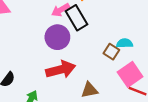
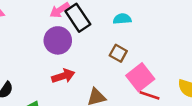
cyan semicircle: (125, 43) -> (122, 19), moved
red arrow: (61, 70) -> (63, 76), size x0.7

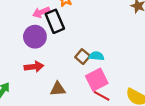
cyan semicircle: (122, 19) -> (97, 56), moved

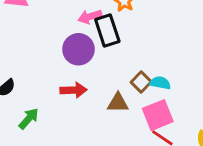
brown triangle: (58, 89) -> (118, 103), moved

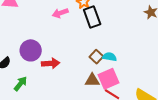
black rectangle: (107, 31) -> (92, 17), moved
purple circle: (78, 49) -> (31, 50), moved
brown triangle: (118, 103) -> (92, 80), moved

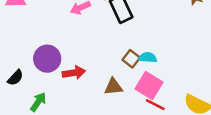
pink square: (108, 79) -> (149, 86), turned -30
brown triangle: (92, 80) -> (113, 87), moved

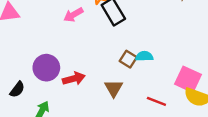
pink square: (149, 86) -> (188, 79), moved
brown triangle: (113, 87) -> (114, 88), turned -48

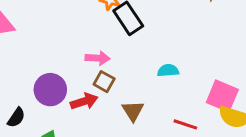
pink arrow: (73, 15) -> (98, 58), moved, turned -144
brown square: (128, 59) -> (104, 82), moved

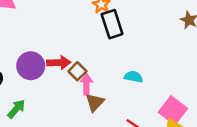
pink arrow: (98, 58) -> (86, 84), moved, turned -108
red arrow: (84, 101) -> (59, 63), moved

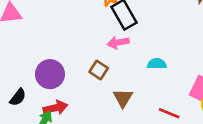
red arrow: (59, 63) -> (56, 108), moved
pink arrow: (86, 84) -> (118, 43), moved, turned -90

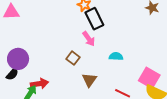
pink arrow: (118, 43) -> (89, 39), turned -119
purple circle: (50, 74) -> (18, 59), moved

